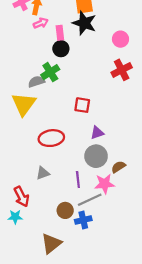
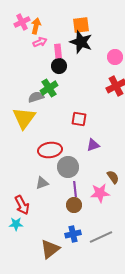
gray circle: (96, 156) -> (68, 167), moved
brown semicircle: (118, 167) -> (113, 177), turned 88
gray line: (90, 200) -> (101, 237), moved
brown circle: (65, 210) -> (74, 205), moved
blue cross: (83, 220) -> (73, 234), moved

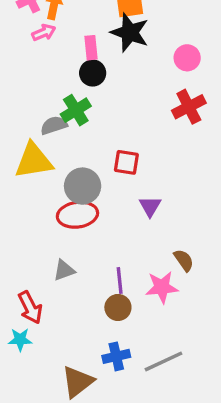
pink arrow: (40, 42) -> (44, 33), moved
yellow triangle: (24, 118) -> (34, 161), turned 45
purple triangle: (93, 145) -> (150, 206), turned -40
gray circle: (68, 167) -> (83, 186), moved

